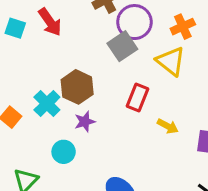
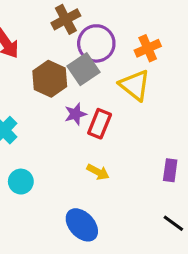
brown hexagon: (77, 87) -> (50, 79), moved
purple star: (85, 122) -> (75, 114), moved
yellow arrow: (168, 126) -> (98, 172), moved

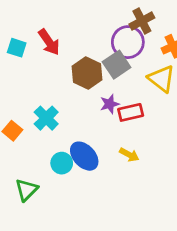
brown cross: (66, 19) -> (142, 21), moved
red rectangle: (100, 124) -> (131, 112), turned 55
blue ellipse: (82, 225) -> (84, 156), moved

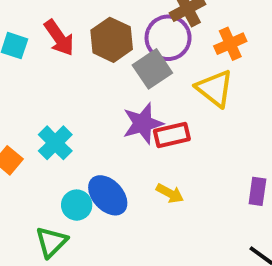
brown hexagon: (87, 73) -> (112, 40), moved
purple star: (110, 104) -> (143, 123), size x1.5
green triangle: (27, 190) -> (51, 242), moved

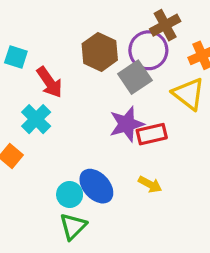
red arrow: (59, 38) -> (49, 82), moved
cyan cross: (55, 143) -> (36, 119), moved
green triangle: (51, 242) -> (73, 226), moved

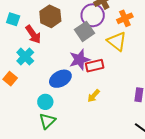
brown hexagon: (100, 52) -> (50, 16), moved
yellow arrow: (150, 184) -> (94, 96), turned 104
blue ellipse: (96, 186) -> (60, 79), moved, turned -75

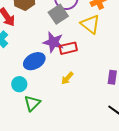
purple star: (80, 60) -> (53, 42), turned 30
green triangle: (47, 121) -> (32, 103), moved

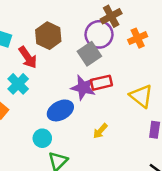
yellow triangle: (90, 24) -> (141, 96), moved
red rectangle: (68, 48) -> (101, 83), moved

